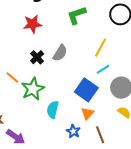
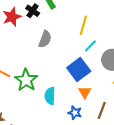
black cross: (37, 57) -> (33, 11), moved
blue square: (86, 90) -> (79, 69), turned 30
brown line: (100, 135) -> (102, 110), turned 54

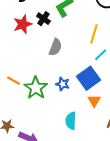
cyan semicircle: (50, 96) -> (71, 121), moved
blue star: (75, 113) -> (63, 84), moved

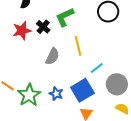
yellow line: (94, 34) -> (78, 46), moved, turned -36

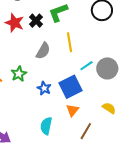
red star: (22, 31) -> (15, 23), turned 30
gray circle: (117, 84) -> (107, 68), moved
green star: (29, 95) -> (19, 74), moved, size x0.7

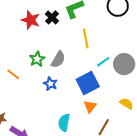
gray semicircle: (43, 51) -> (58, 59), moved
green star: (19, 74) -> (37, 59), moved
blue star: (44, 88) -> (50, 84), moved

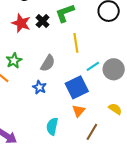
green star: (37, 59) -> (14, 60), moved

